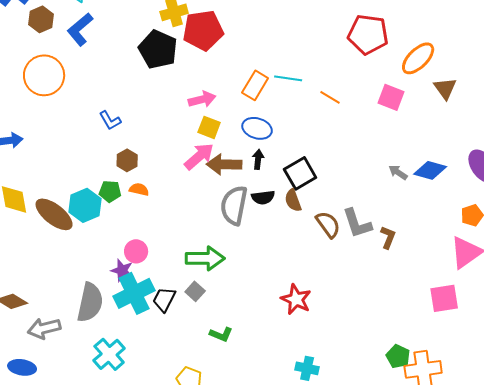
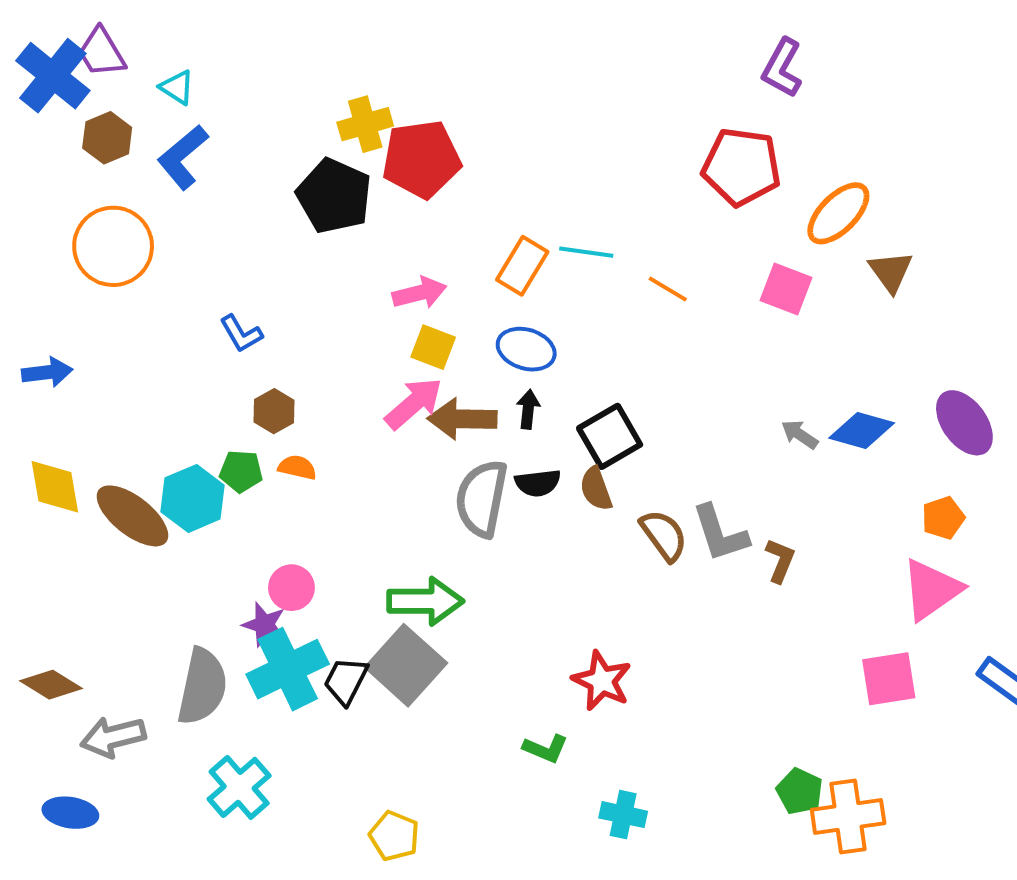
gray square: (195, 291) -> (406, 665), size x2.0
green L-shape: (221, 334) -> (546, 749), moved

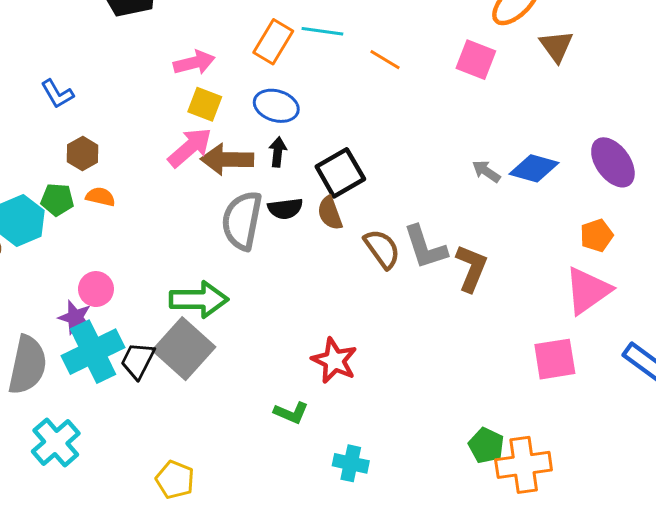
brown L-shape: (780, 560) -> (471, 268), size x1.4

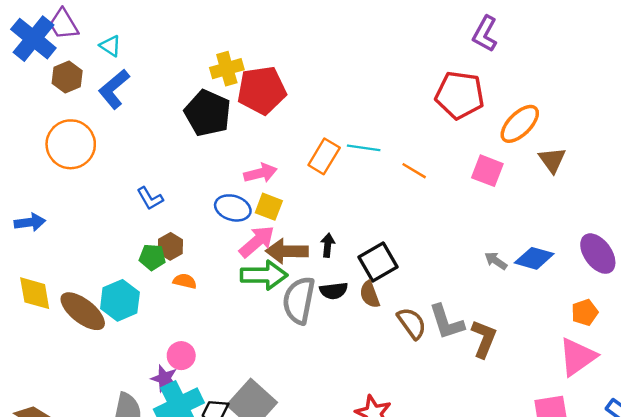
blue ellipse: (276, 106) -> (233, 208), moved
green pentagon: (57, 200) -> (152, 257), moved
green arrow: (199, 299) -> (264, 275), moved

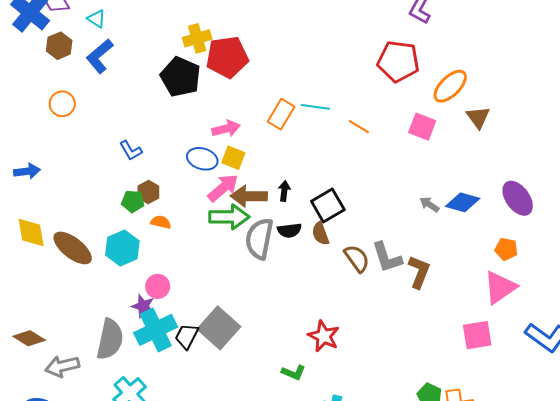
orange circle: (71, 144) -> (62, 104), size x0.6
cyan hexagon: (120, 300) -> (122, 248), moved
orange pentagon: (585, 312) -> (506, 249), turned 30

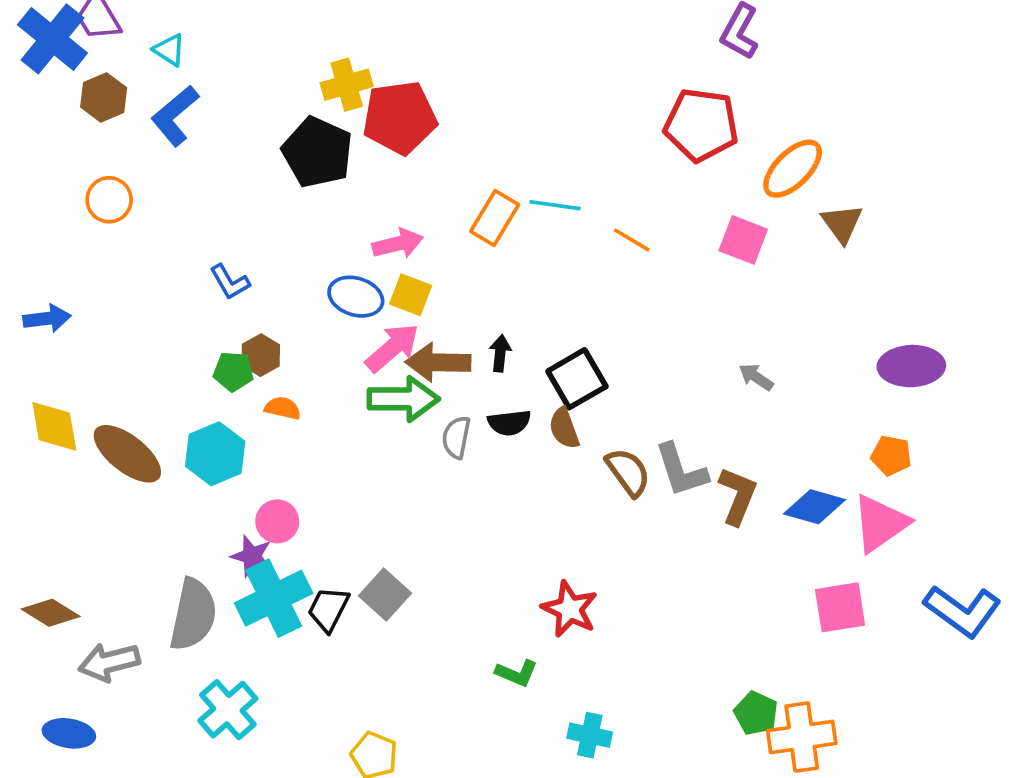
purple ellipse: (518, 198) -> (911, 366), turned -56
blue diamond: (463, 202) -> (814, 507), moved
gray semicircle: (259, 239) -> (456, 437), size x0.6
gray square: (219, 328) -> (385, 594), size x0.7

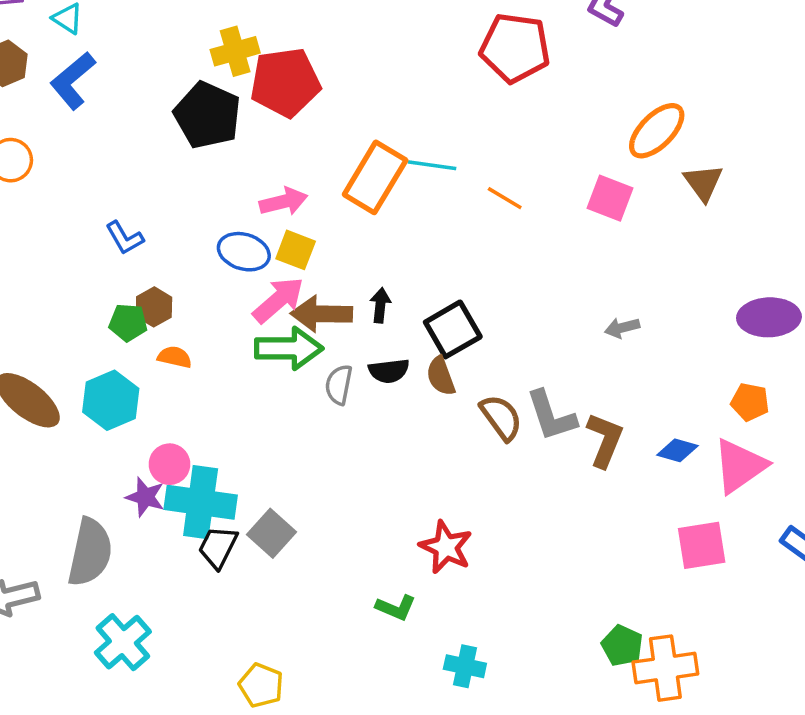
red pentagon: (701, 125) -> (515, 48), moved
orange rectangle: (495, 218) -> (375, 177), size x1.4
gray arrow: (756, 377) -> (622, 328), turned -48
blue diamond: (814, 507) -> (677, 450), size x0.7
cyan cross: (274, 598) -> (201, 502), moved, turned 34

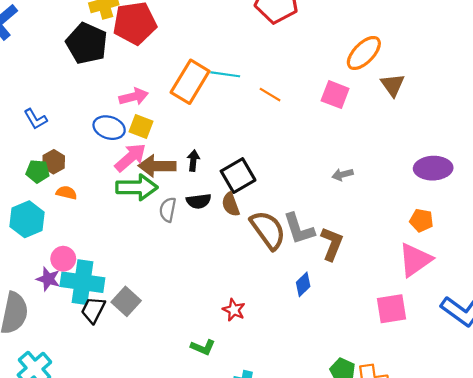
brown semicircle: (501, 418) -> (268, 230), size x1.4
blue diamond: (677, 450) -> (303, 284), moved, turned -60
red star: (446, 547) -> (234, 310), size x0.7

